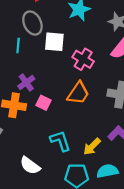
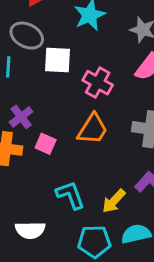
gray ellipse: (32, 23) -> (27, 36), turned -35
white semicircle: (30, 166) -> (30, 230), turned -35

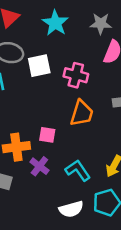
purple cross: (21, 117) -> (39, 166), moved
white semicircle: (30, 230) -> (71, 209), moved

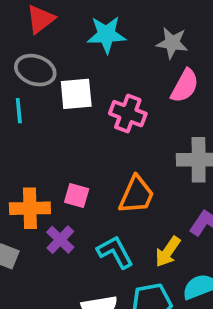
cyan star: (55, 23) -> (106, 35), turned 30
orange trapezoid: (82, 113) -> (136, 195), moved

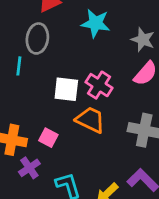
gray ellipse: (35, 70) -> (37, 38), turned 68
white square: (76, 94) -> (66, 89), moved
orange trapezoid: (136, 195) -> (90, 120), moved, turned -100

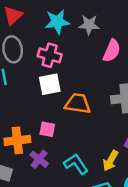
gray star: (143, 40) -> (89, 25), moved
pink cross: (99, 85) -> (50, 55), moved

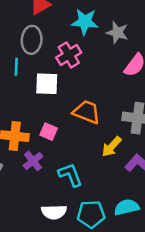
pink cross: (50, 55) -> (69, 55), turned 30
white square: (50, 84) -> (47, 84), moved
yellow arrow: (111, 161) -> (112, 147), moved

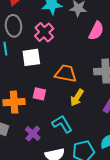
yellow arrow: (112, 147) -> (77, 98), moved
purple cross: (33, 161) -> (33, 134), moved

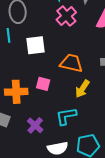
pink cross: (44, 32) -> (66, 16), moved
cyan L-shape: (62, 124) -> (66, 116), turned -70

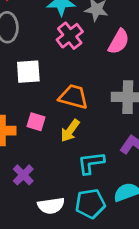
yellow arrow: (82, 89) -> (70, 131), moved
cyan L-shape: (66, 116) -> (91, 163), moved

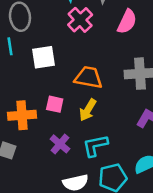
cyan L-shape: (91, 163) -> (95, 146), moved
purple cross: (23, 175) -> (60, 144), moved

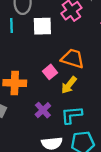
white square: (44, 57) -> (42, 26), moved
pink square: (55, 104) -> (50, 72), moved, turned 32

